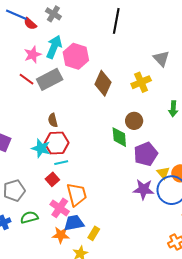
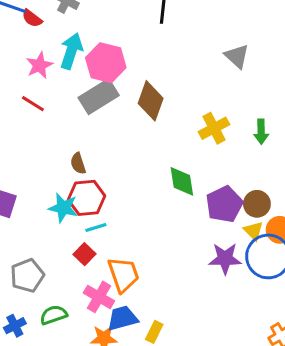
gray rectangle: (50, 79) -> (99, 96), moved
yellow cross: (141, 82) -> (214, 128), moved
brown circle: (134, 121) -> (257, 204), moved

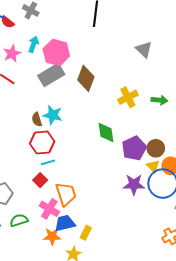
cyan arrow: (71, 51) -> (33, 44), size x0.7
green arrow: (261, 132) -> (159, 100), turned -84
cyan star: (63, 208) -> (53, 115), moved

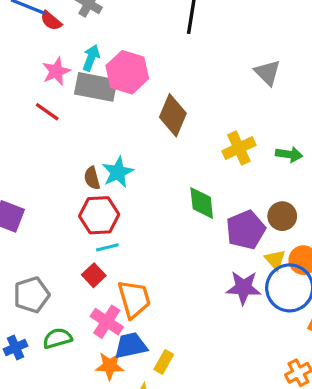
gray rectangle: (51, 75) -> (96, 87), moved, turned 40
cyan star: (53, 115) -> (118, 172), turned 30
brown circle: (156, 148) -> (282, 216), moved

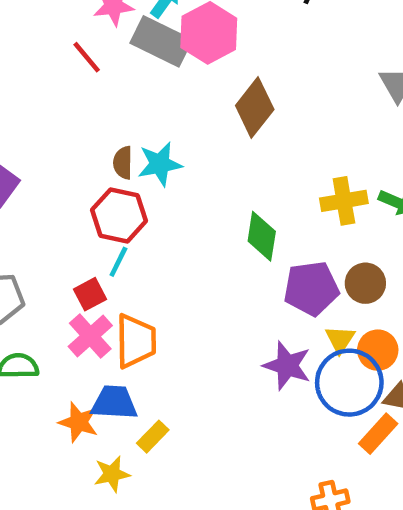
yellow cross: (239, 148) -> (344, 201), moved
cyan line: (107, 247) -> (118, 262), turned -65
pink cross: (107, 322) -> (90, 336), moved

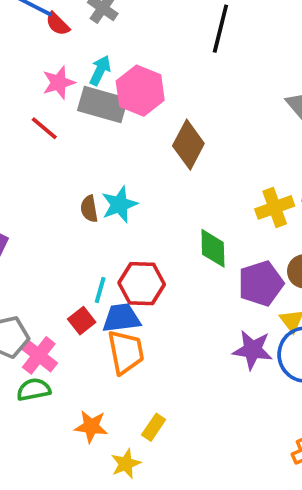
red hexagon: (119, 215) -> (142, 284), moved
pink cross: (90, 336) -> (39, 355), moved
blue trapezoid: (114, 402) -> (121, 318), moved

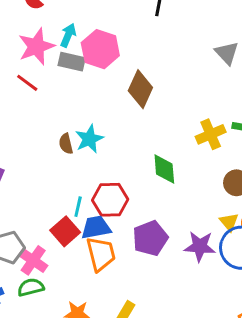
pink star: (59, 83) -> (36, 47), size x1.4
gray rectangle: (103, 104) -> (72, 62), size x0.7
purple pentagon: (261, 283) -> (150, 238), moved
red square: (82, 321) -> (65, 231), size x1.4

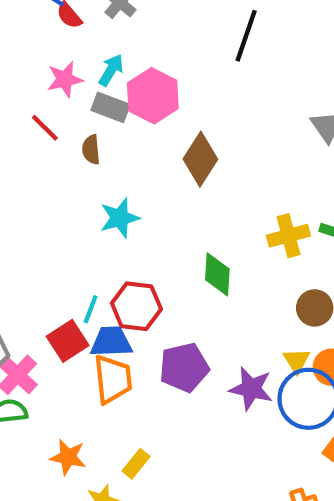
pink star: (36, 47) -> (65, 79), size x0.7
brown semicircle: (66, 144) -> (91, 150), moved

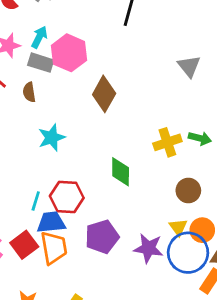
red square: (68, 341) -> (24, 245), moved

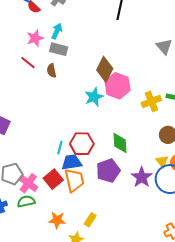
pink hexagon: (69, 53) -> (118, 86), moved
cyan star: (52, 138) -> (94, 97), moved
green diamond: (121, 172) -> (120, 143), moved
purple star: (148, 248) -> (142, 177), turned 30

